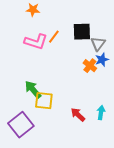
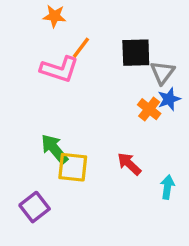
orange line: (54, 37) -> (81, 48), moved
red arrow: (78, 115) -> (129, 164), moved
purple square: (21, 125) -> (35, 207), size x0.7

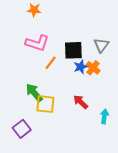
orange line: (81, 48) -> (51, 63), moved
black square: (136, 53) -> (73, 50), moved
blue star: (169, 99) -> (81, 67), moved

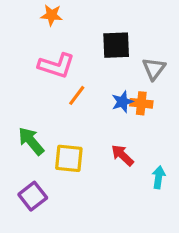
black square: (73, 50) -> (116, 45), moved
orange cross: (93, 68) -> (141, 103), turned -32
green arrow: (34, 93) -> (31, 141), moved

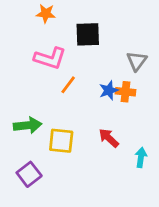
black square: (116, 45) -> (88, 34), moved
green arrow: (31, 141) -> (28, 125), turned 124

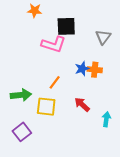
pink L-shape: (50, 58) -> (54, 44), moved
gray triangle: (137, 61) -> (103, 37), moved
orange line: (68, 85) -> (55, 82), moved

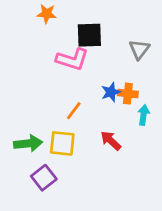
green arrow: (21, 95) -> (28, 143), moved
cyan arrow: (106, 119) -> (144, 115), moved
purple square: (22, 132) -> (44, 178), moved

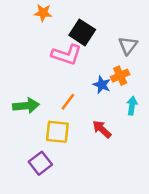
black square: (89, 35) -> (82, 32), turned 35
blue star: (111, 92) -> (102, 85), turned -30
orange cross: (128, 94) -> (120, 76), moved, turned -30
green arrow: (28, 143) -> (26, 106), moved

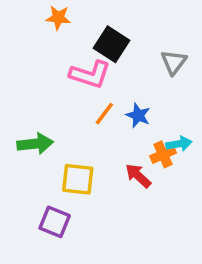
orange cross: (120, 76) -> (163, 154), moved
orange line: (68, 102) -> (104, 114), moved
cyan arrow: (132, 106) -> (179, 144), turned 72
purple square: (40, 163) -> (55, 222), turned -30

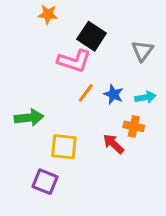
cyan arrow: (179, 144) -> (145, 97), moved
orange cross: (163, 154) -> (134, 126), turned 36

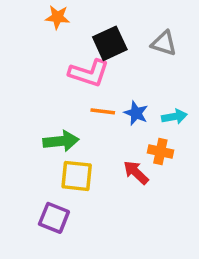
black square: (92, 36) -> (110, 43), turned 32
gray triangle: (143, 51) -> (164, 43), moved, turned -50
orange line: (86, 93) -> (103, 111), turned 60
green arrow: (29, 118) -> (61, 141), moved

